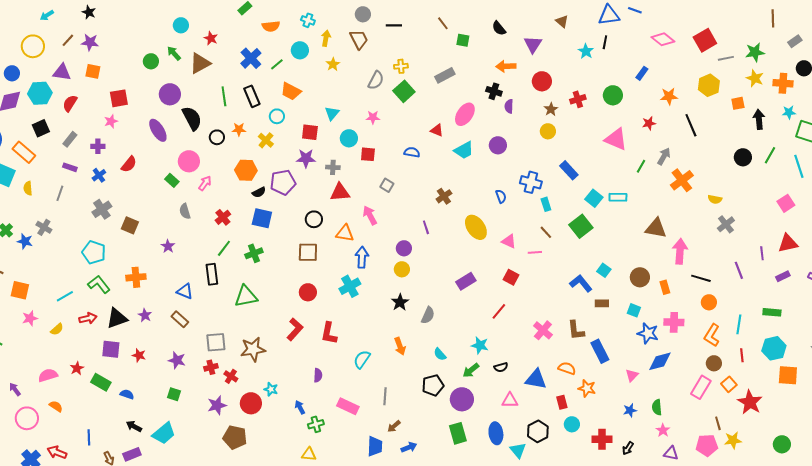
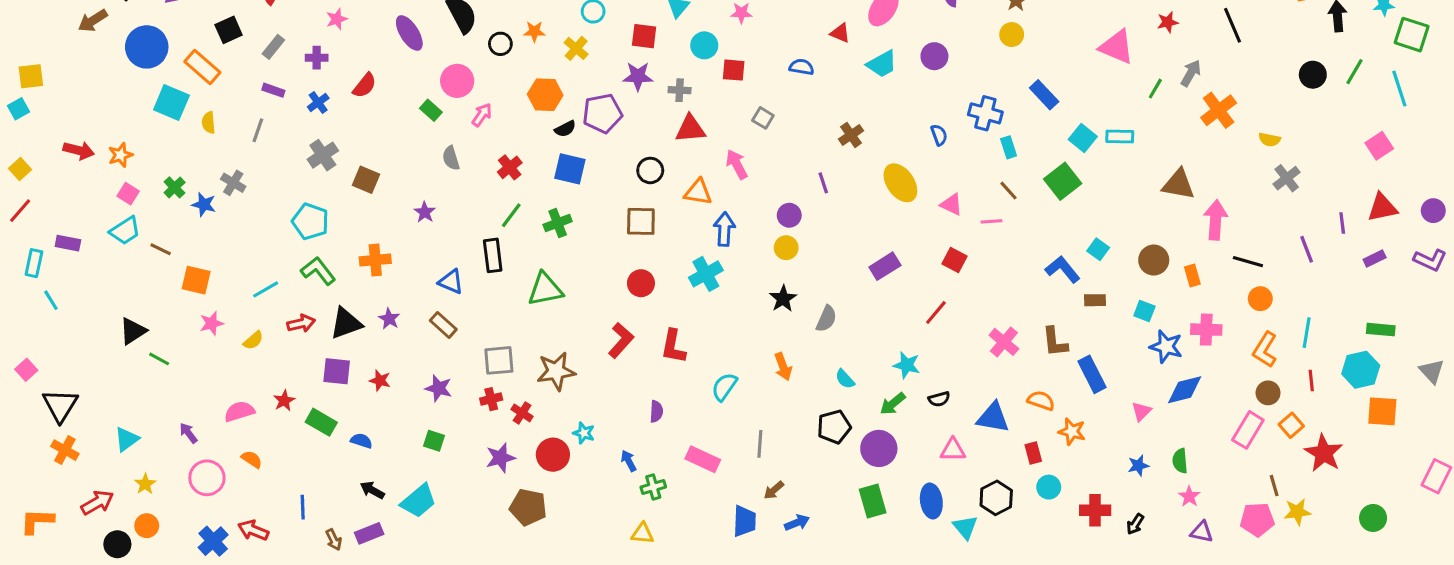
green rectangle: (772, 312) -> (1381, 330), moved

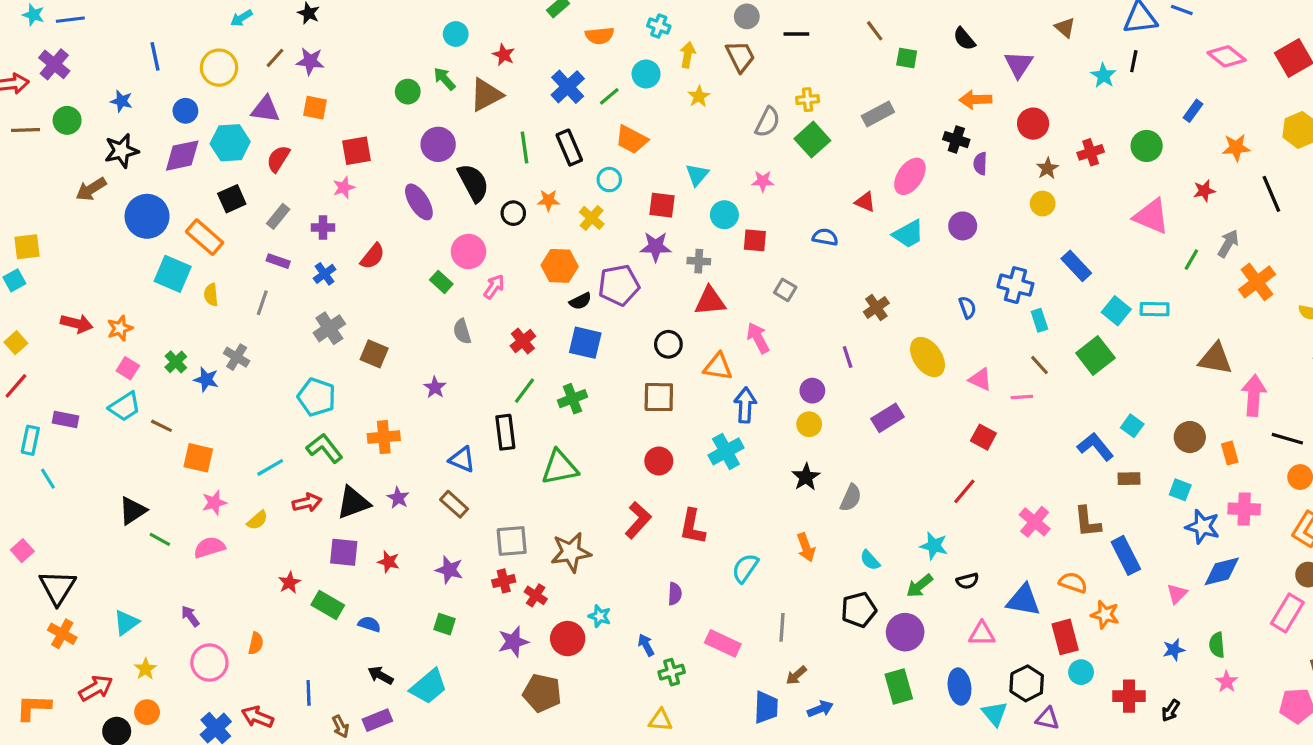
purple rectangle: (885, 266) -> (888, 418), moved
pink semicircle: (239, 411) -> (209, 547), moved
red rectangle: (1033, 453) -> (1065, 637), size x1.5
orange semicircle: (252, 459) -> (256, 643), turned 70
purple triangle: (1202, 532) -> (1047, 719), moved

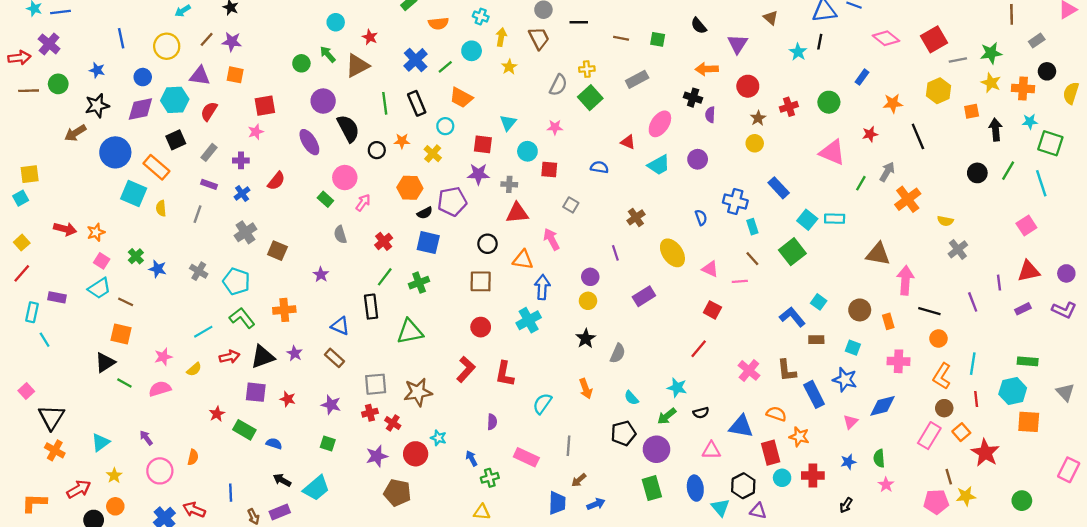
brown line: (875, 31) -> (621, 38), moved, turned -42
gray cross: (237, 357) -> (199, 271), moved
orange square: (198, 458) -> (121, 334), moved
blue star: (1203, 527) -> (845, 380), moved
red cross: (1129, 696) -> (813, 476), moved

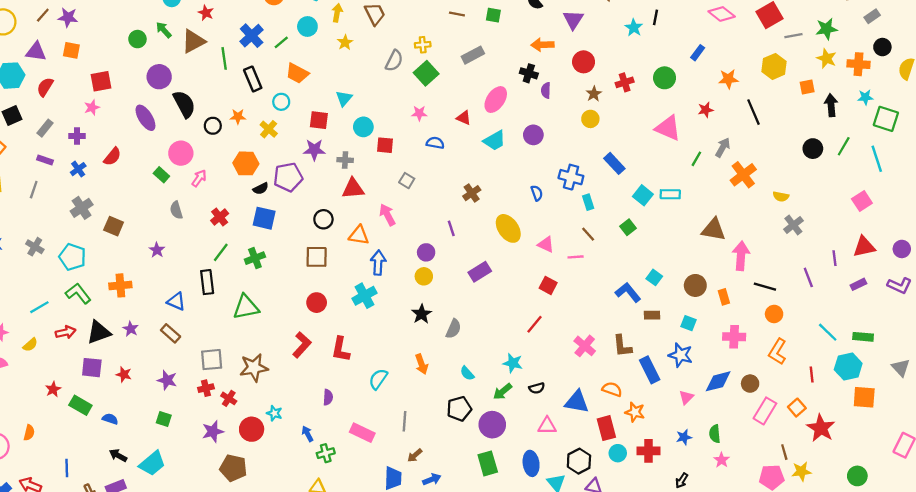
green line: (385, 103) -> (224, 58), moved
pink star: (555, 127) -> (419, 113), moved
green square: (792, 252) -> (628, 227), size x0.6
cyan line: (973, 364) -> (828, 332), moved, turned -55
brown circle: (944, 408) -> (750, 384), moved

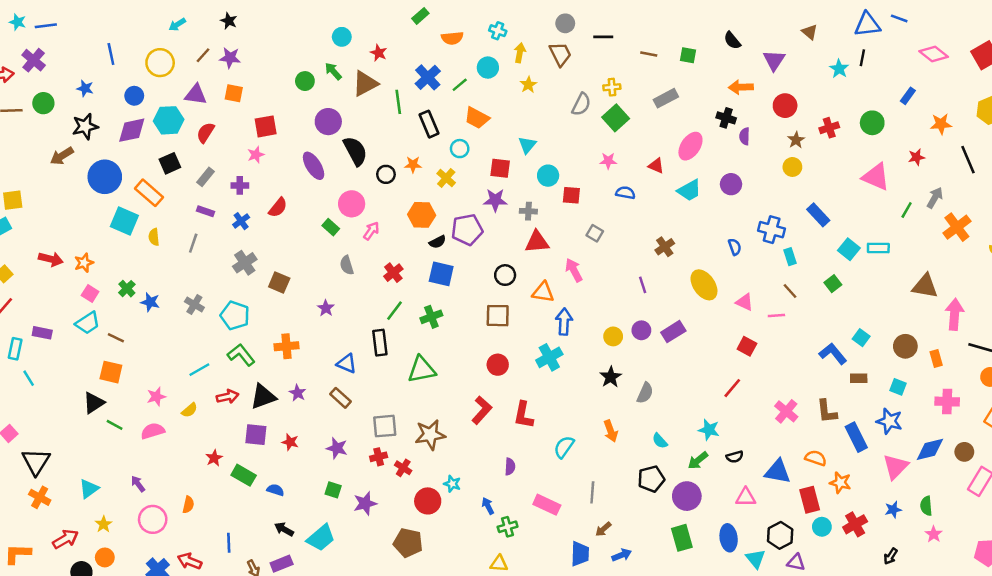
purple circle: (426, 252) -> (641, 330), moved
pink triangle: (686, 397) -> (896, 467), size x1.6
purple star: (213, 431) -> (365, 503), moved
red cross: (649, 451) -> (855, 524), turned -30

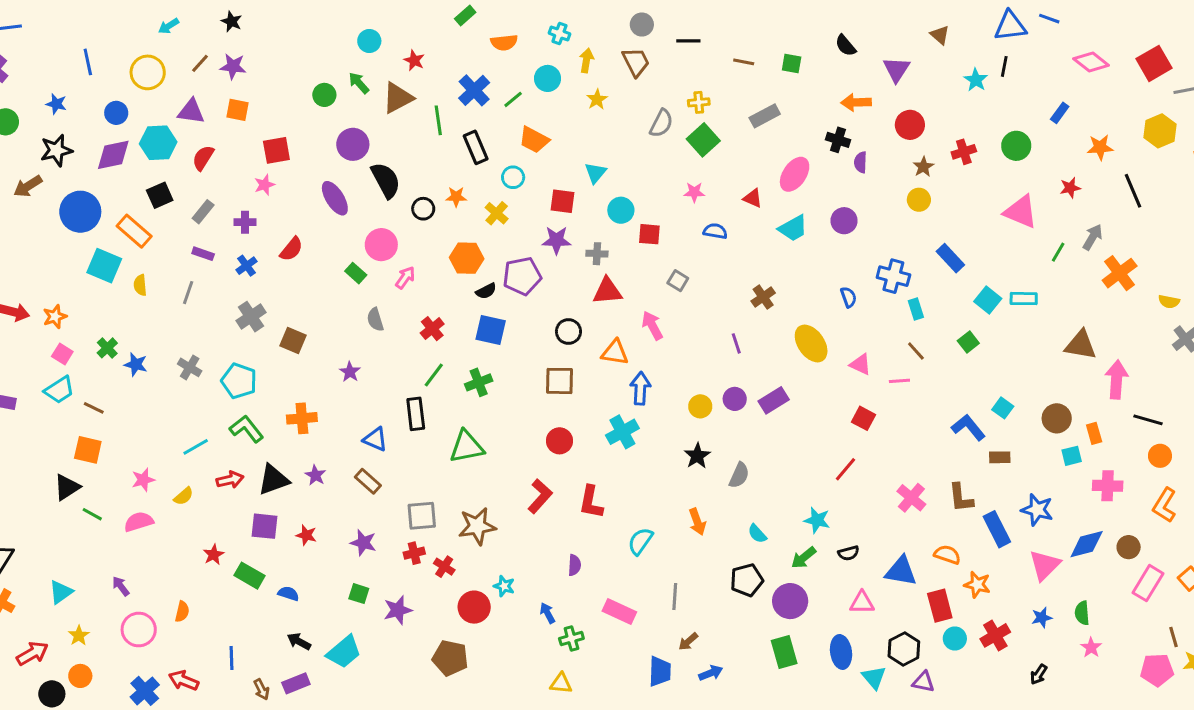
cyan square: (898, 387) -> (1072, 456), moved, turned -35

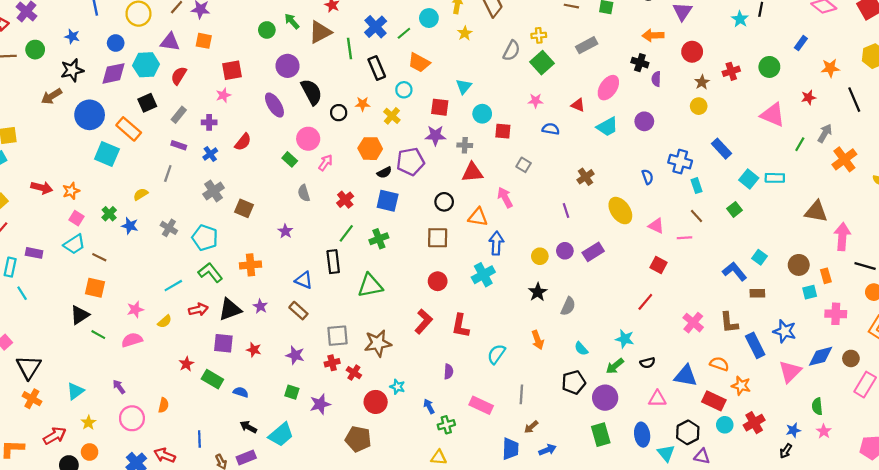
yellow semicircle: (140, 285) -> (141, 194), moved, turned 64
red rectangle: (940, 606) -> (714, 401), turned -50
blue star: (1042, 618) -> (793, 430), moved

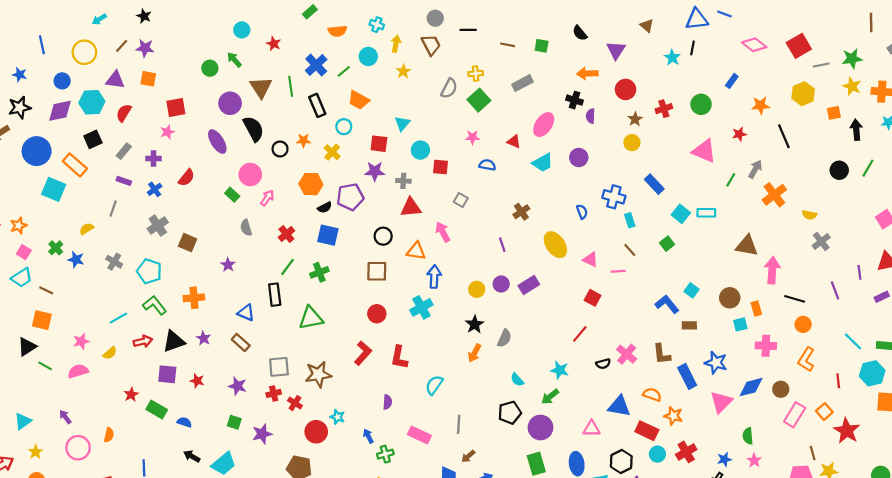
brown triangle: (320, 32) -> (261, 87), moved, turned -35
orange arrow: (538, 340) -> (475, 353), moved, turned 48
black semicircle: (648, 363) -> (603, 364), moved

